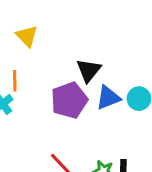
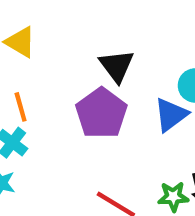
blue triangle: (108, 98) -> (171, 115), moved

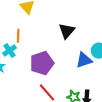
purple pentagon: (101, 113) -> (42, 63), moved

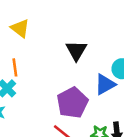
purple pentagon: (42, 63) -> (72, 103), moved

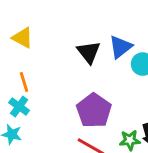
blue triangle: (105, 84) -> (121, 47), moved

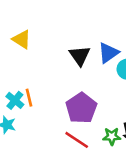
orange line: (24, 82) -> (29, 98), moved

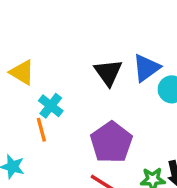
yellow triangle: (22, 39) -> (22, 72), moved
cyan cross: (15, 100) -> (51, 106), moved

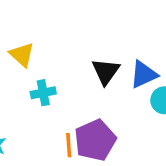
cyan cross: (51, 106) -> (43, 93), turned 30
orange line: (41, 130) -> (69, 145), moved

